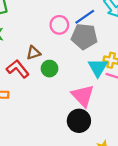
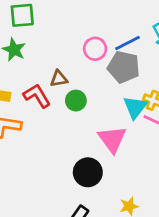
black circle: (79, 121) -> (88, 172), moved

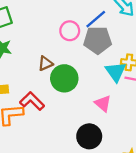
red L-shape: (37, 96) -> (32, 101), moved
green circle: (76, 101) -> (64, 78), size x1.5
pink triangle: (112, 139) -> (103, 103), size x0.7

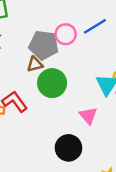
gray pentagon: (98, 40) -> (44, 45), moved

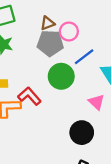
blue line: (95, 26) -> (84, 57), moved
brown triangle: (35, 64) -> (47, 23), moved

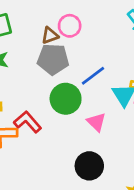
pink circle: (69, 31) -> (70, 26), moved
pink triangle: (96, 102) -> (96, 122), moved

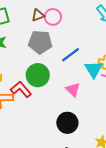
brown triangle: (50, 35) -> (38, 15), moved
green circle: (66, 99) -> (38, 75), moved

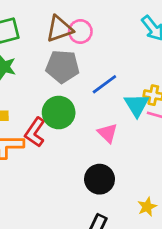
brown triangle: (38, 15) -> (59, 29), size x1.5
red L-shape: (21, 89) -> (35, 132), turned -105

